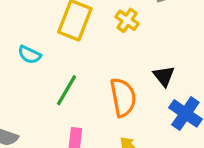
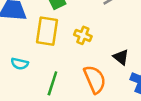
yellow cross: (127, 20) -> (83, 35), moved

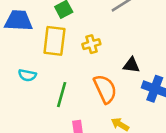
yellow cross: (83, 35) -> (91, 44), turned -36
black triangle: (121, 57) -> (131, 65), turned -30

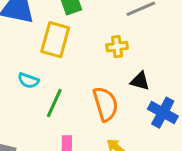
yellow cross: (91, 44) -> (117, 47), moved
cyan semicircle: (27, 75) -> (28, 81), moved

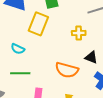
green line: (54, 103) -> (20, 73), moved, turned 60
orange semicircle: (105, 104) -> (67, 70), turned 115

